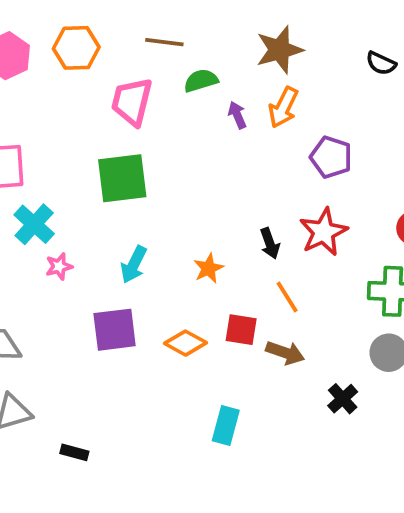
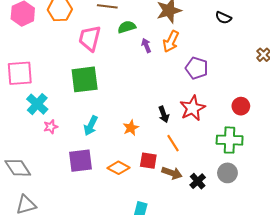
black cross: (343, 399) -> (198, 181), moved

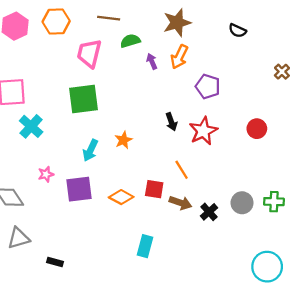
black arrow: (164, 114) -> (171, 122), moved
pink star: (51, 127) -> (46, 174), moved
orange star: (131, 128) -> (123, 140), moved
green cross: (230, 140) -> (274, 202), moved, size x0.7

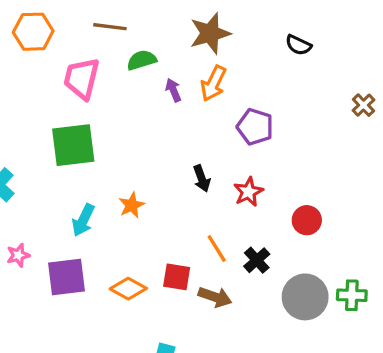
red circle: (257, 129) -> (307, 220), moved
red star: (203, 131) -> (248, 192), size x0.7
gray circle: (242, 203) -> (305, 297), size x1.4
black cross: (209, 212) -> (257, 260), moved

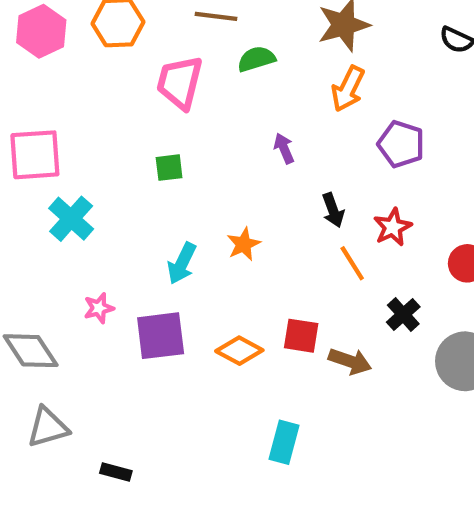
purple arrow: (173, 90) -> (284, 148), moved
green square: (73, 145) -> (169, 168), size x0.5
orange line: (217, 249) -> (352, 263), moved

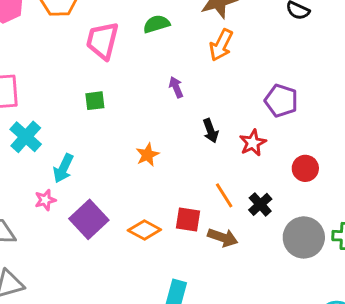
purple pentagon: (401, 144) -> (281, 101), moved
cyan arrow: (182, 263) -> (63, 168), moved
orange line: (352, 263) -> (224, 195), moved
purple square: (161, 336) -> (89, 219), turned -36

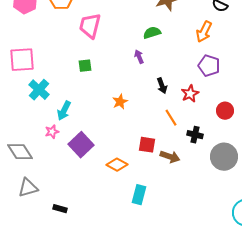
green semicircle: (156, 24) -> (152, 33), moved
orange arrow: (221, 45) -> (204, 32), moved
orange line: (224, 195) -> (171, 118), moved
black cross: (260, 204) -> (195, 135), turned -35
orange diamond: (144, 230) -> (117, 165), moved

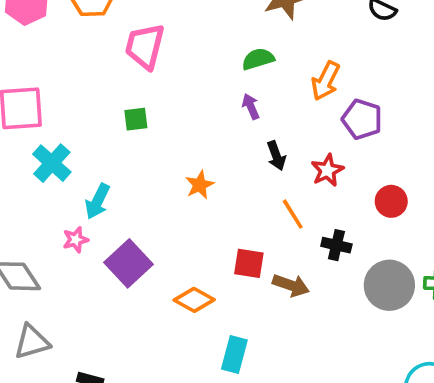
orange arrow: (204, 32) -> (326, 81), moved
purple arrow: (139, 57) -> (251, 106), moved

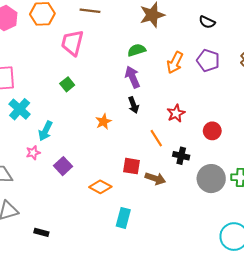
purple arrow: (251, 106) -> (132, 77), size x1.5
green square: (136, 119) -> (67, 84), turned -32
purple pentagon: (362, 119) -> (208, 60), moved
black arrow: (276, 156) -> (134, 105), moved
purple square: (128, 263) -> (63, 166), size x0.7

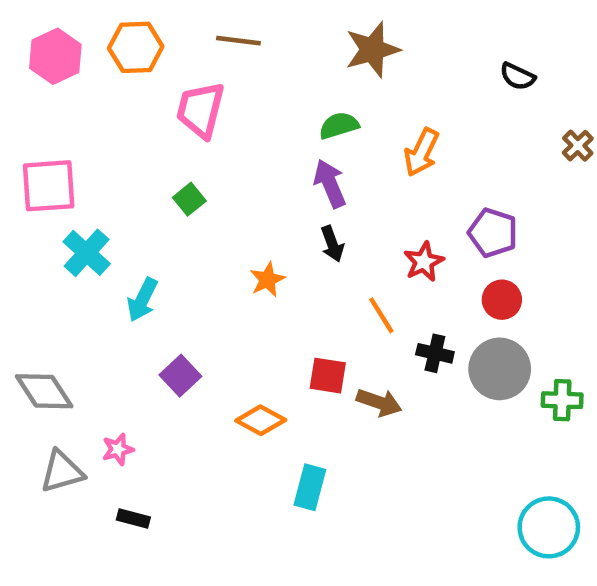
black semicircle: (207, 22) -> (518, 76), moved
purple pentagon: (208, 60) -> (493, 233), moved
pink star: (33, 153) -> (118, 449), moved
gray circle: (211, 179) -> (500, 369), moved

